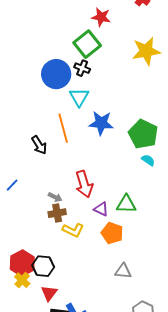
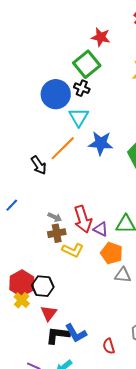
orange line: (63, 128) -> (63, 148), turned 60
red arrow: (84, 184) -> (83, 219), moved
gray triangle: (123, 271) -> (123, 275), moved

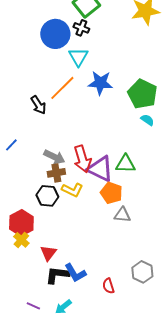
gray arrow: (55, 217) -> (54, 157), size x1.5
purple triangle: (101, 229) -> (100, 169), size x1.8
black hexagon: (43, 286) -> (47, 196), moved

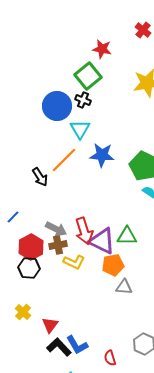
orange pentagon: (111, 193) -> (113, 265), turned -30
black hexagon: (47, 196) -> (29, 268), moved
red hexagon: (21, 223) -> (31, 247), moved
black L-shape: (57, 275) -> (59, 347), turned 40

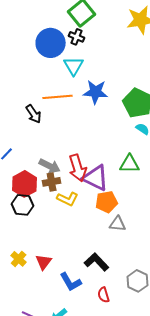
orange line: (64, 160) -> (58, 97), turned 40
green triangle: (127, 236) -> (130, 164), moved
yellow cross: (23, 312) -> (19, 259), moved
black L-shape: (59, 347) -> (97, 262), moved

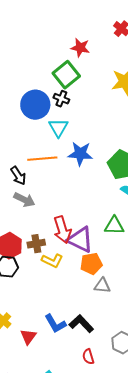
gray arrow: (50, 166) -> (24, 200), moved
red triangle: (44, 262) -> (28, 337), moved
blue L-shape: (71, 282) -> (55, 324), moved

